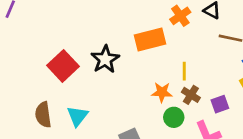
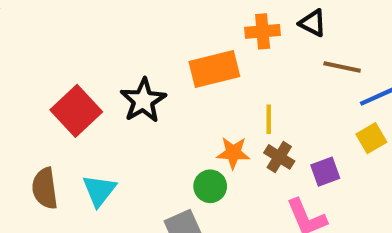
orange cross: (180, 16) -> (263, 31), turned 30
green circle: (174, 117) -> (210, 186), moved

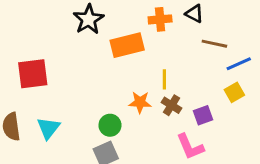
black star: (143, 100) -> (89, 19), moved
red square: (76, 111) -> (33, 74), turned 36
green circle: (210, 186) -> (110, 125), moved

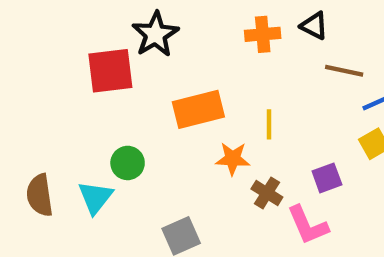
orange rectangle: (127, 45) -> (198, 109), moved
red square: (33, 74) -> (110, 71), moved
brown cross: (171, 105) -> (267, 193), moved
green circle: (110, 125) -> (128, 163), moved

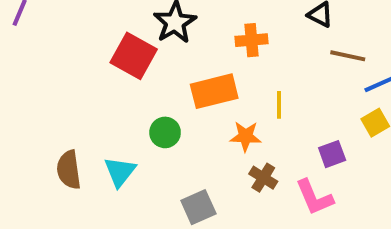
orange cross: (263, 34) -> (251, 40), moved
red square: (110, 71) -> (134, 56), turned 36
green circle: (128, 163) -> (165, 132), moved
brown cross: (267, 193) -> (263, 178), moved

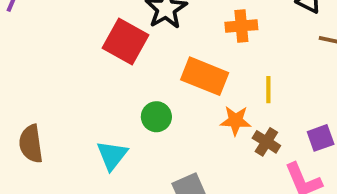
orange rectangle: (214, 91) -> (205, 76), turned 36
brown semicircle: (69, 170) -> (31, 144), moved
brown cross: (263, 178) -> (266, 142), moved

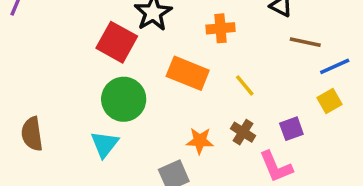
yellow line: (268, 90) -> (245, 85), turned -40
green circle: (156, 117) -> (124, 99), moved, size x1.6
orange star: (236, 121) -> (200, 141), moved

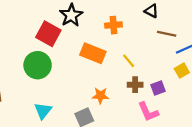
green circle: (124, 99) -> (38, 65), moved
brown cross: (243, 132) -> (135, 85), moved, turned -32
cyan triangle: (105, 144) -> (43, 111), moved

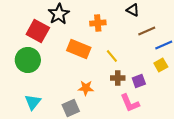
brown line: (167, 34) -> (147, 31), turned -36

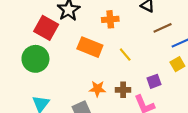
brown cross: (118, 78) -> (123, 90), moved

